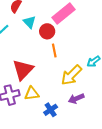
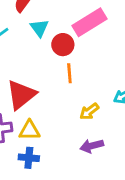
yellow arrow: (71, 75) -> (89, 111), size x0.6
blue cross: (51, 110) -> (29, 158), moved, turned 32

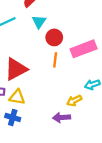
pink rectangle: (90, 22) -> (84, 49), moved
yellow arrow: (89, 111) -> (74, 101), moved

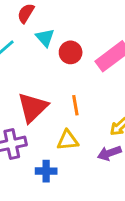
orange line: (55, 60) -> (75, 105), moved
yellow triangle: (17, 97) -> (68, 140), moved

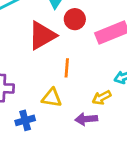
red triangle: (33, 107) -> (42, 36), moved
blue cross: (46, 171) -> (25, 120), turned -30

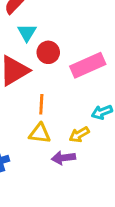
yellow triangle: (52, 98) -> (40, 133), moved

